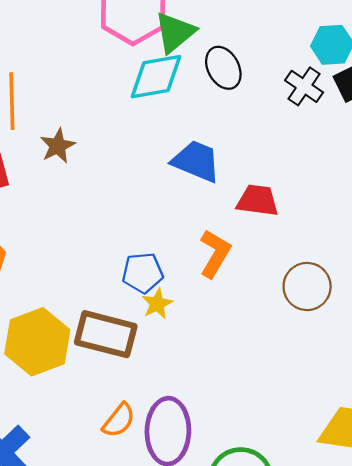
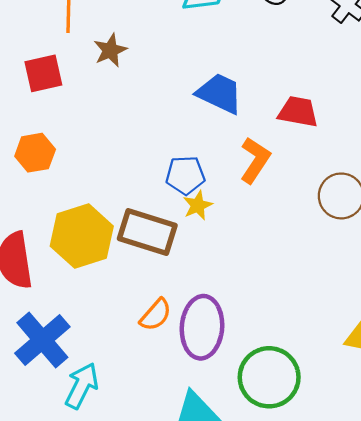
blue trapezoid: (196, 161) -> (220, 93), moved

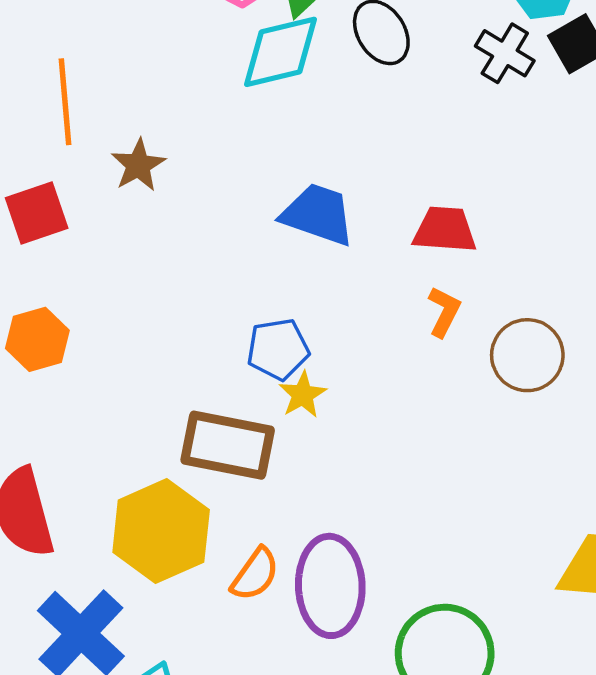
orange L-shape: (255, 160) -> (444, 312), moved, size x0.7
yellow hexagon: (82, 236) -> (161, 531), moved

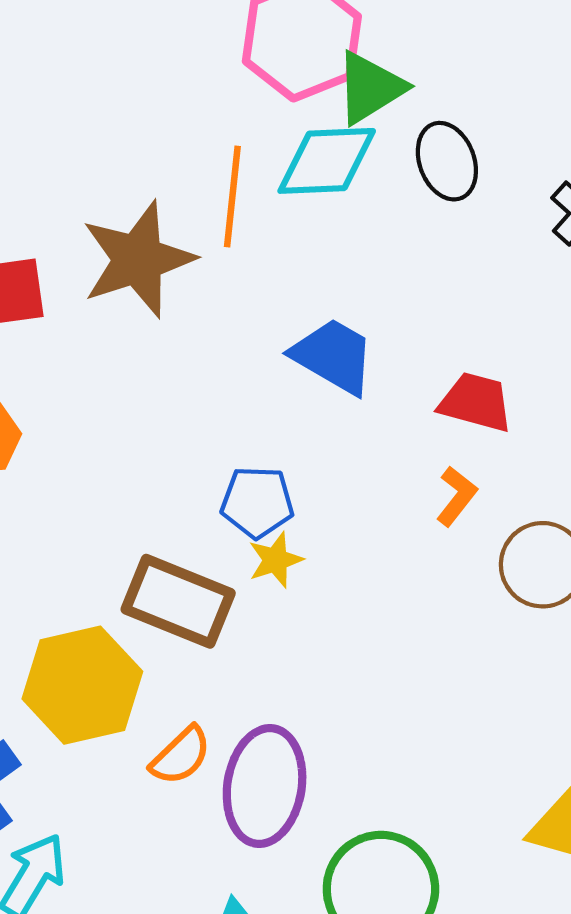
orange line: (65, 102) -> (232, 196), moved
brown star: (138, 165) -> (138, 259), size x1.8

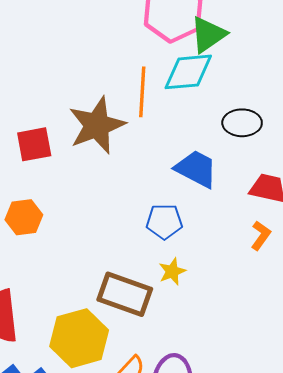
black ellipse: (447, 161) -> (242, 123), moved, turned -66
blue pentagon: (257, 502) -> (164, 222), moved

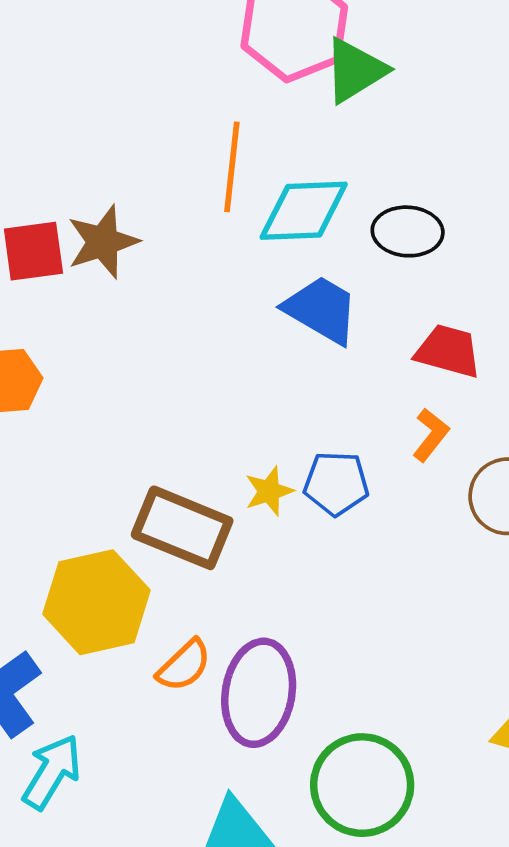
cyan diamond: (188, 72) -> (304, 211), moved
brown star: (97, 125) -> (103, 242), moved, size x0.7
blue pentagon: (164, 222) -> (336, 483), moved

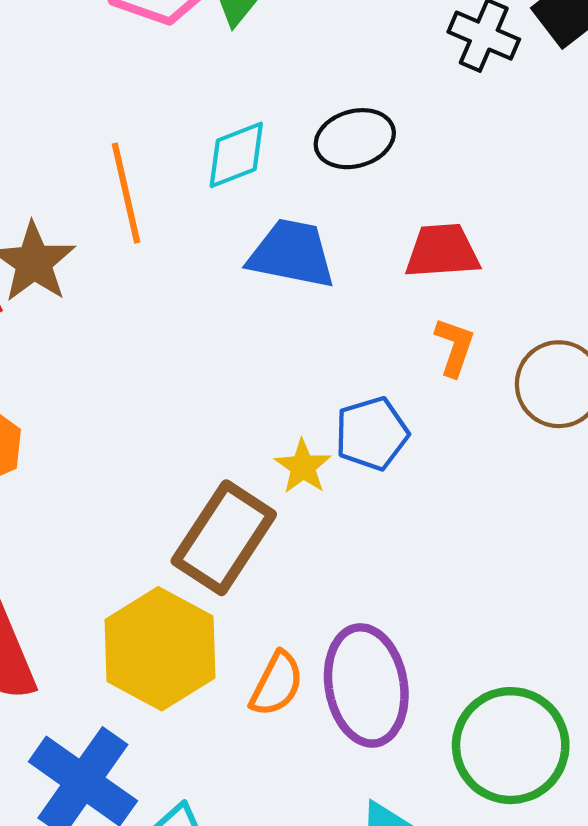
orange line: (232, 167) -> (126, 193), moved
cyan diamond: (304, 211) -> (236, 155), size x0.7
brown rectangle: (182, 528) -> (224, 538), turned -60

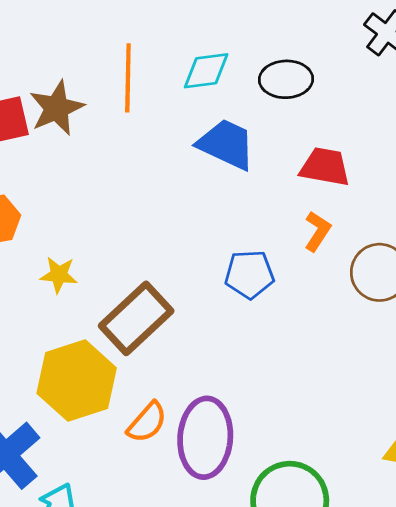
yellow star: (303, 467) -> (59, 275), moved, turned 30

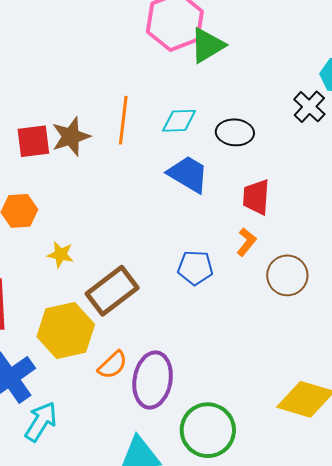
red trapezoid: (325, 167) -> (256, 197), turned -102

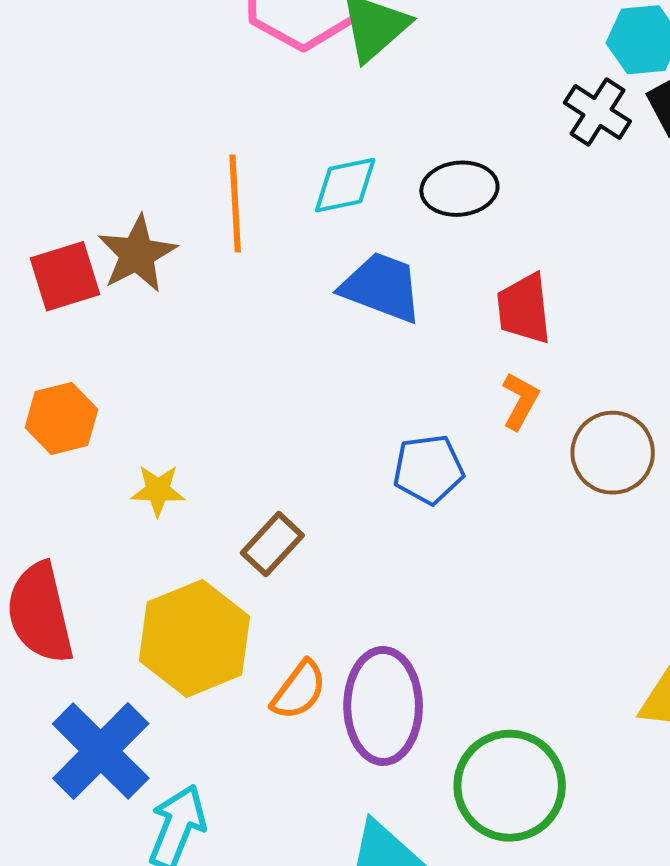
brown rectangle: (112, 291) -> (272, 544), size x0.6

